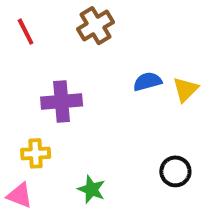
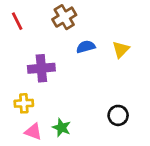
blue semicircle: (147, 82) -> (86, 47), moved
yellow triangle: (185, 90) -> (121, 49), moved
pink triangle: (20, 195) -> (33, 132), moved

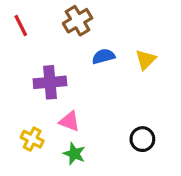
yellow cross: (24, 103) -> (32, 139), moved, turned 30
pink triangle: (33, 132) -> (69, 121), moved

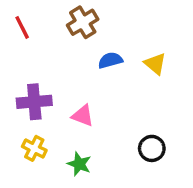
yellow triangle: (146, 60) -> (155, 64), turned -35
purple cross: (50, 82) -> (34, 102), moved
pink triangle: (69, 121) -> (83, 116), moved

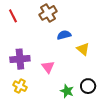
yellow triangle: (155, 64) -> (83, 49), moved
pink triangle: (83, 116) -> (48, 67), turned 32
green star: (79, 164) -> (67, 91), moved

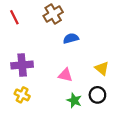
yellow triangle: (83, 49) -> (102, 68), moved
pink triangle: (48, 67) -> (65, 75), moved, turned -40

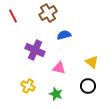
purple cross: (22, 65) -> (35, 50), moved, turned 30
yellow cross: (22, 95) -> (28, 86), moved
green star: (74, 100) -> (56, 94), moved

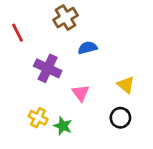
red line: (13, 16) -> (17, 33), moved
pink triangle: (59, 68) -> (81, 93), turned 40
green star: (56, 94) -> (63, 126), moved

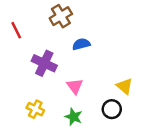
yellow triangle: (126, 85) -> (125, 86), moved
green star: (63, 126) -> (74, 117), moved

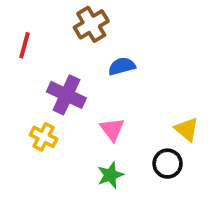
red line: (16, 30) -> (24, 45), turned 42
yellow cross: (35, 109) -> (44, 137), moved
green star: (74, 117) -> (110, 175), turned 30

